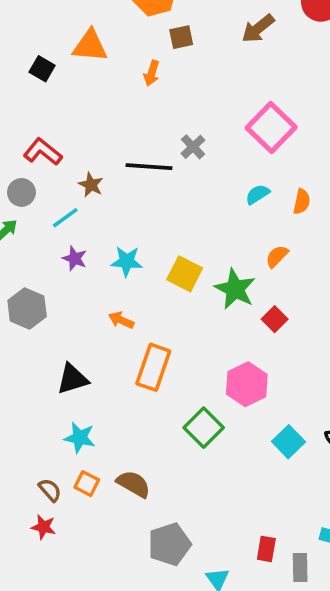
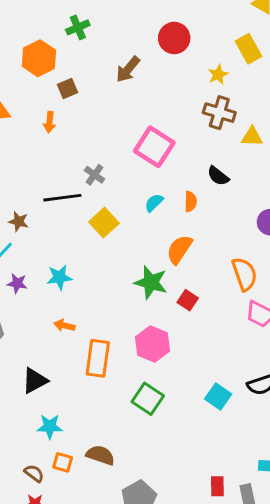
orange semicircle: (277, 256) -> (179, 249), size x1.5
yellow square: (185, 274) -> (104, 223), moved, turned 32
pink hexagon: (247, 384) -> (153, 344), moved

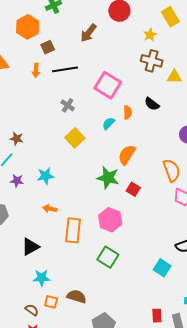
black line: (62, 198) -> (65, 69), moved
orange semicircle: (191, 201) -> (128, 112), moved
cyan square: (218, 397) -> (162, 268), moved

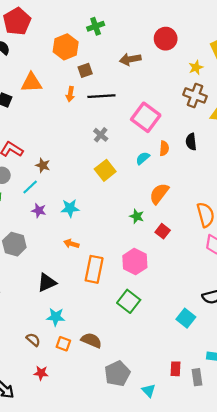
brown arrow: (88, 33) -> (130, 59), turned 36
black semicircle: (152, 104) -> (191, 142), turned 42
green star: (108, 178) -> (137, 216), size x0.6
brown semicircle: (32, 310) -> (33, 340), moved

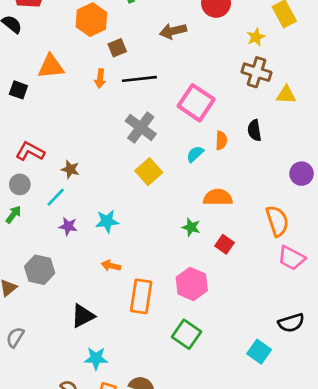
gray cross: (101, 135) -> (141, 127), size x1.6
orange semicircle: (159, 194) -> (218, 197), turned 55

